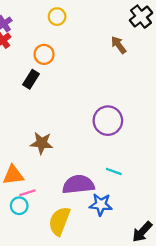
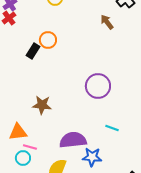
orange circle: (44, 54) -> (48, 40), moved
cyan line: (114, 171) -> (112, 128), moved
pink line: (27, 193) -> (30, 147), turned 32

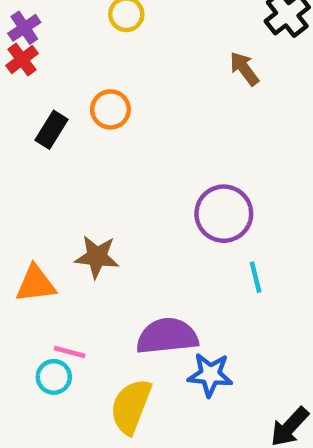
black rectangle: (33, 51) -> (52, 130), moved
cyan line: (112, 128) -> (256, 277), moved, turned 56
orange triangle: (18, 132) -> (36, 284), moved

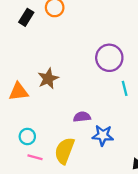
brown star: (97, 257) -> (48, 79), turned -30
purple semicircle: (167, 336) -> (82, 117), size x0.6
pink line: (70, 352) -> (35, 157), moved

